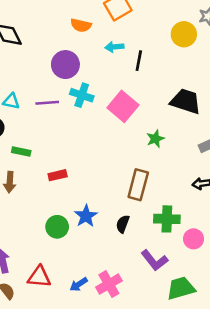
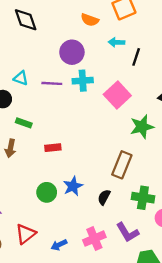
cyan cross: (82, 95) -> (83, 81), turned -30
green star: (155, 139) -> (142, 127), size x1.5
red triangle: (39, 277) -> (26, 234), turned -50
pink cross: (109, 284) -> (94, 239), moved

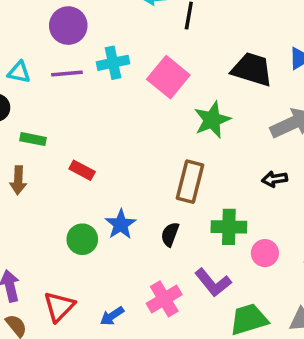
purple circle: (72, 52) -> (68, 26), moved
red rectangle: (53, 148) -> (82, 170), turned 42

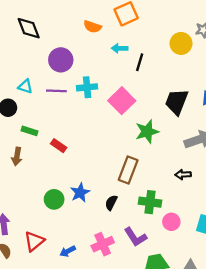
black trapezoid: (252, 69) -> (177, 102), turned -92
red rectangle: (82, 170) -> (59, 146), moved

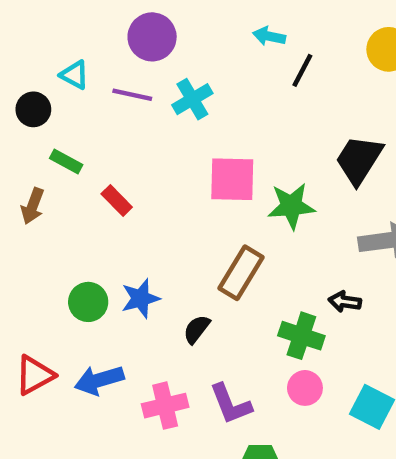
cyan cross: (87, 87) -> (192, 99), turned -36
pink square: (122, 101) -> (232, 179), moved, turned 35
green cross: (150, 202) -> (301, 336), moved
blue arrow: (68, 251) -> (99, 380), moved, size x1.5

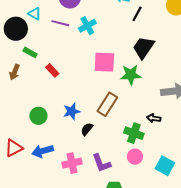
black circle: (33, 109) -> (16, 29), size x1.5
black trapezoid: (359, 160) -> (143, 48), moved
blue star: (140, 298) -> (72, 111), moved

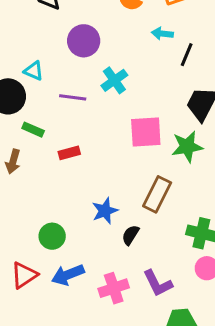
purple line: (60, 23) -> (73, 97), moved
red rectangle: (52, 70) -> (69, 153), turned -56
green circle: (38, 116) -> (52, 236), moved

